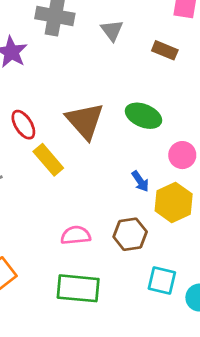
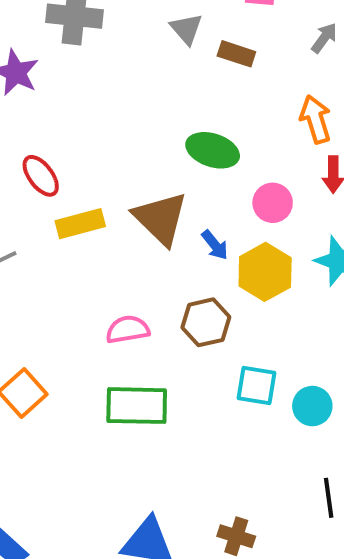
gray triangle: (112, 30) -> (186, 29), moved
brown triangle: (85, 121) -> (161, 218), moved
yellow rectangle: (48, 160) -> (80, 224), turned -60

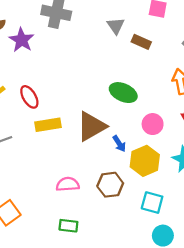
brown triangle: (161, 218) -> (92, 126), turned 40
cyan square: (256, 386) -> (152, 203), moved
green rectangle: (137, 406) -> (68, 226), size x0.6

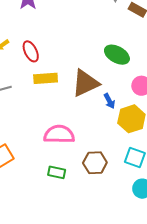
pink semicircle: (68, 184) -> (59, 134), size x1.4
brown hexagon: (110, 185) -> (95, 163), moved

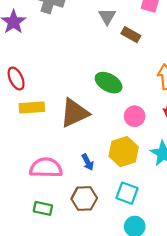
blue arrow: (109, 101) -> (88, 162), moved

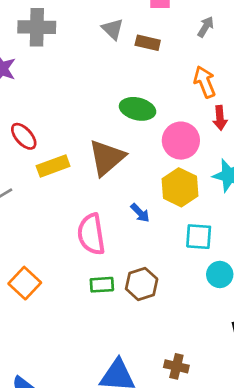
pink circle: (135, 116) -> (181, 141), size x1.4
pink semicircle: (46, 168) -> (91, 234), turned -84
brown hexagon: (84, 198) -> (142, 284), moved

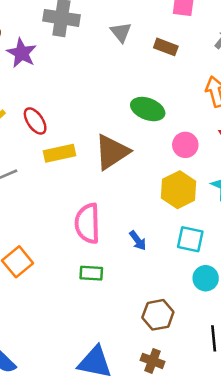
gray triangle: (113, 29) -> (121, 32), moved
pink circle: (181, 141) -> (185, 145), size x0.7
blue arrow: (140, 213) -> (138, 241), moved
brown hexagon: (142, 284) -> (158, 315), moved

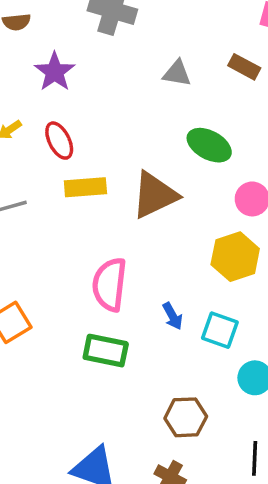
gray triangle: (121, 32) -> (177, 73), moved, turned -50
purple star: (22, 53) -> (55, 72), moved
cyan square: (190, 239) -> (220, 330), moved
green rectangle: (91, 273) -> (106, 351), size x1.4

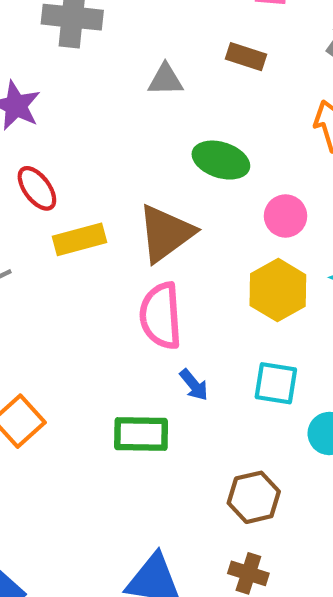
pink semicircle: (110, 285) -> (161, 316), moved
blue arrow: (173, 316) -> (194, 385), moved

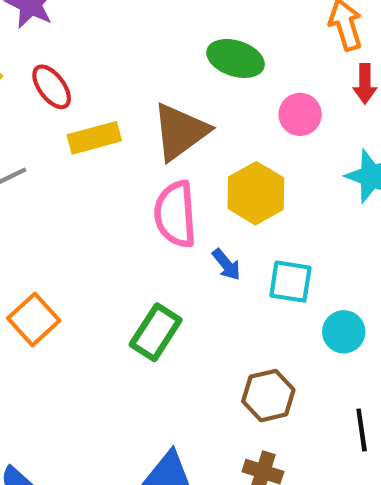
yellow hexagon: (278, 290) -> (256, 193), moved
blue arrow: (194, 385) -> (226, 265), moved
green rectangle: (141, 434) -> (156, 332), turned -58

